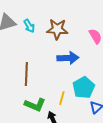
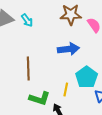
brown star: (57, 29) -> (71, 15), moved

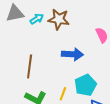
brown star: (71, 15) -> (59, 19), moved
cyan arrow: (27, 20) -> (37, 19), turned -96

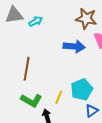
brown star: (59, 19) -> (86, 19), moved
blue arrow: (72, 54) -> (74, 47), moved

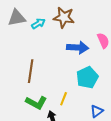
brown star: (86, 19) -> (64, 17), moved
cyan pentagon: (82, 90) -> (87, 77), moved

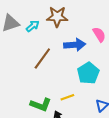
brown line: (31, 71) -> (42, 58), moved, turned 35
yellow line: (64, 99) -> (67, 97), turned 56

